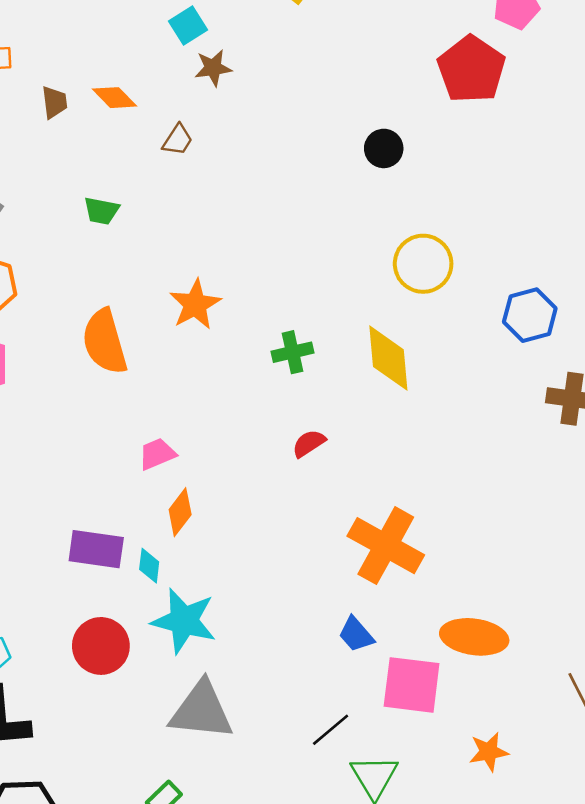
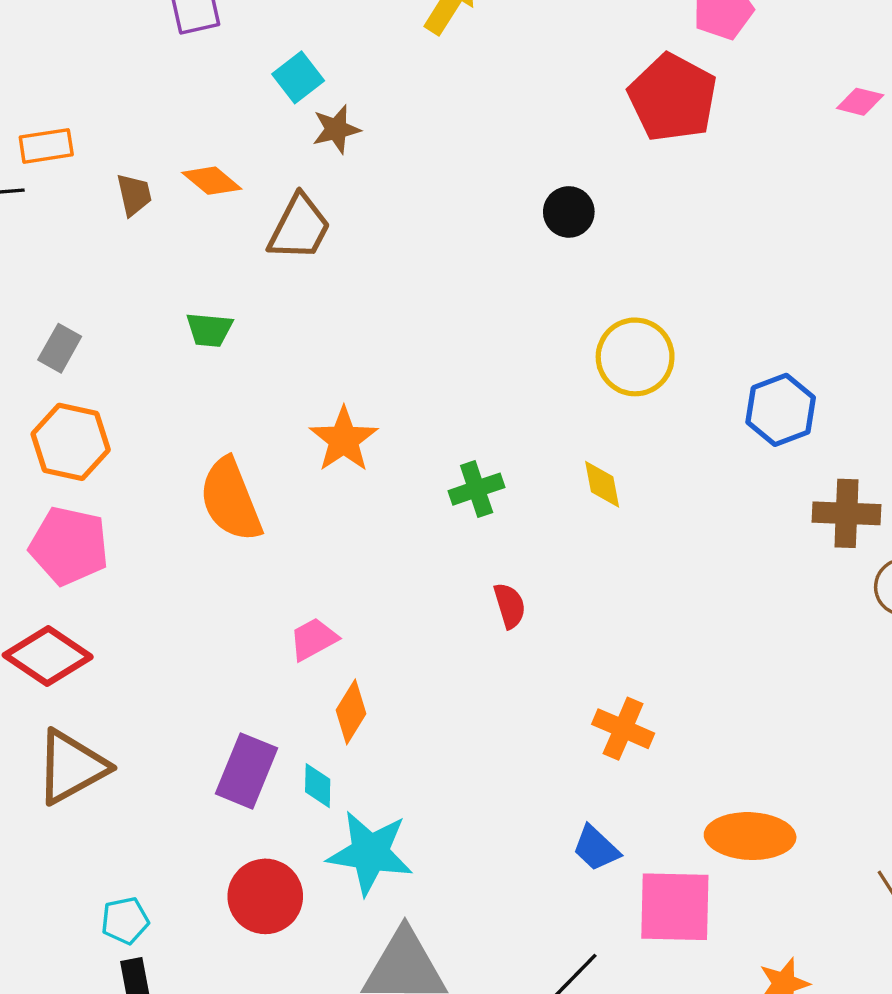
brown trapezoid: (178, 140) -> (299, 228), size x1.6
yellow diamond: (388, 358) -> (602, 484), size x0.6
red semicircle: (309, 443) -> (510, 606), turned 112
orange cross: (386, 546) -> (623, 729), size x0.6
purple rectangle: (96, 549) -> (247, 771), turned -70

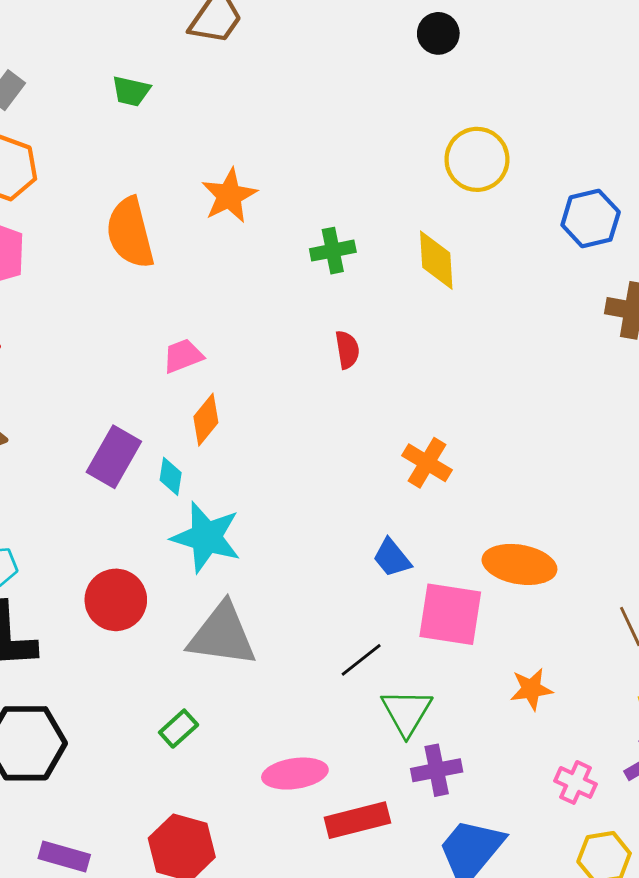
yellow diamond: (602, 484) -> (436, 260), size x1.4
red circle: (265, 896) -> (116, 600), moved

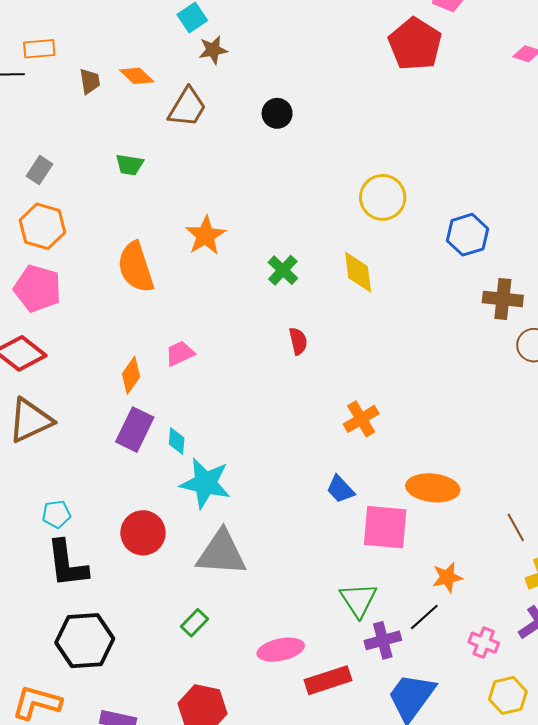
black circle: (438, 33) -> (277, 113), moved
green cross: (333, 251) -> (283, 270), turned -32
orange diamond: (206, 420) -> (131, 375), moved
orange cross: (427, 463) -> (361, 419), turned 32
black line: (361, 660) -> (424, 617), moved

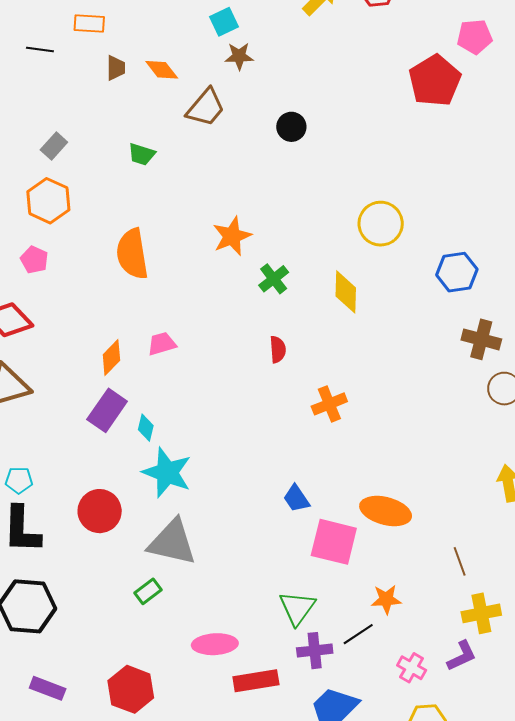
orange rectangle: (39, 49) -> (89, 24), moved
orange star: (205, 236) -> (232, 236), moved
pink pentagon: (38, 288) -> (34, 260), size x0.6
orange cross: (361, 419) -> (329, 404), moved
green rectangle: (195, 623) -> (148, 591), moved

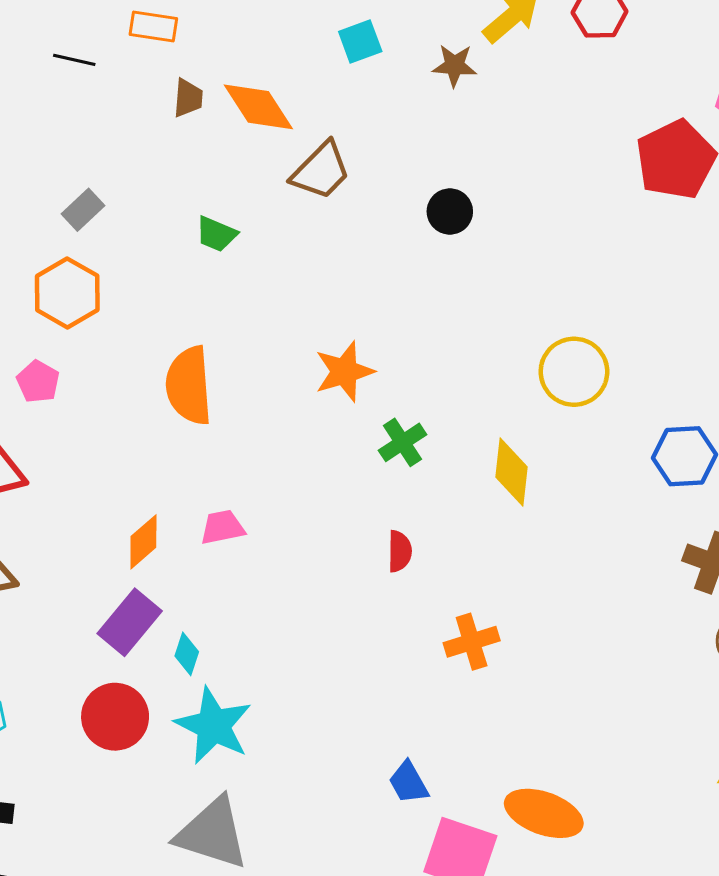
brown star: (239, 56) -> (454, 65), moved
orange diamond: (162, 70) -> (258, 107), size x1.4
red circle: (100, 511) -> (115, 717), moved

